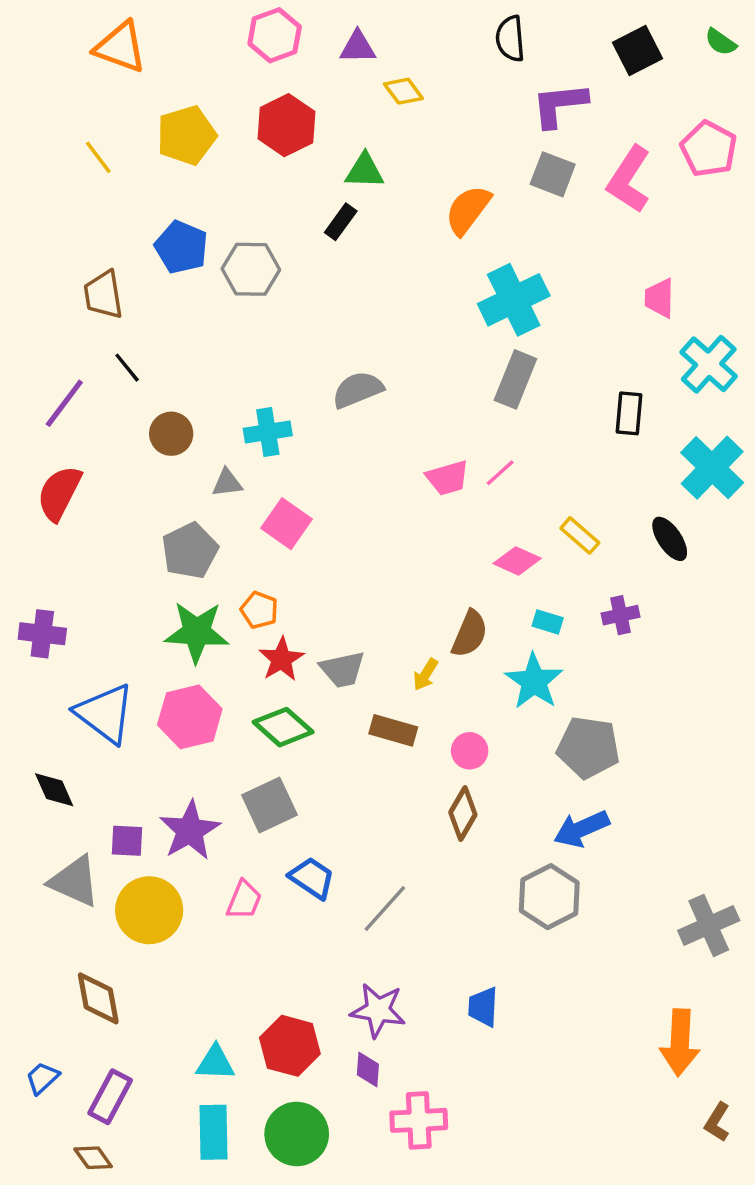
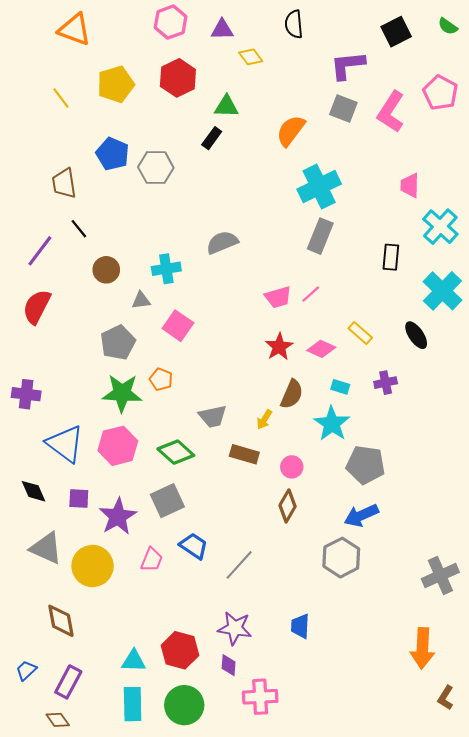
black semicircle: (510, 39) -> (294, 24), moved
red star: (281, 659) -> (279, 347), moved
purple square: (127, 841) -> (79, 499), moved

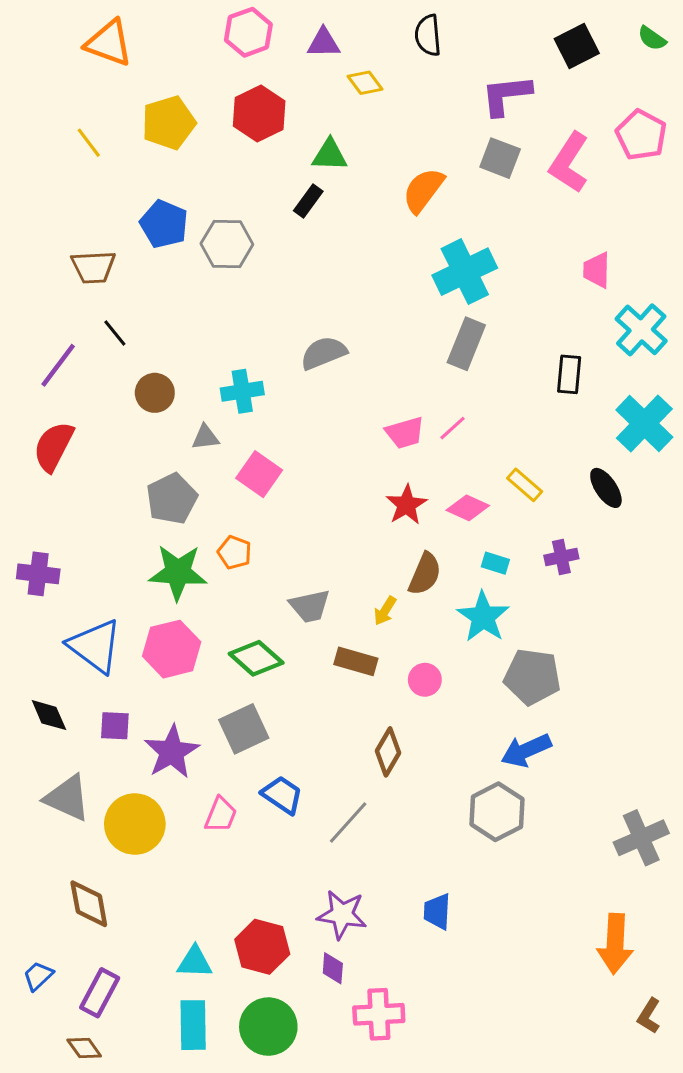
brown trapezoid: (64, 183) -> (93, 267), turned -84
brown diamond: (288, 506) -> (388, 752), moved

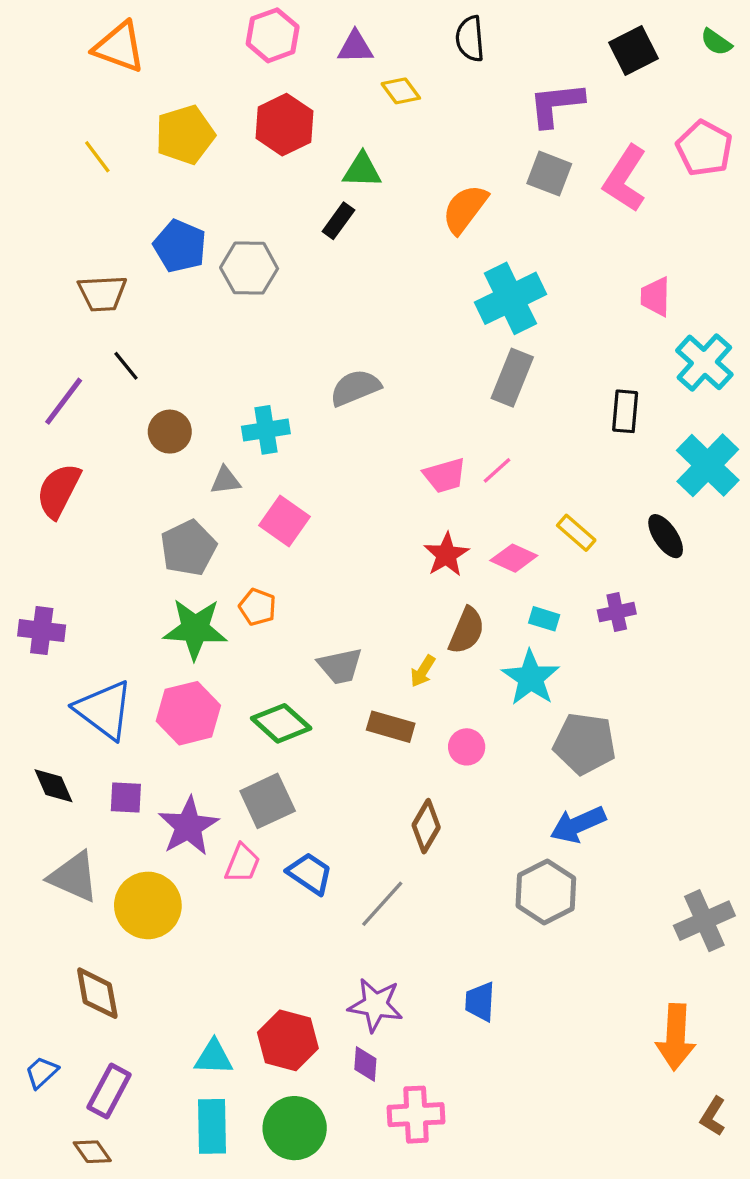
pink trapezoid: (221, 815) -> (242, 863), moved

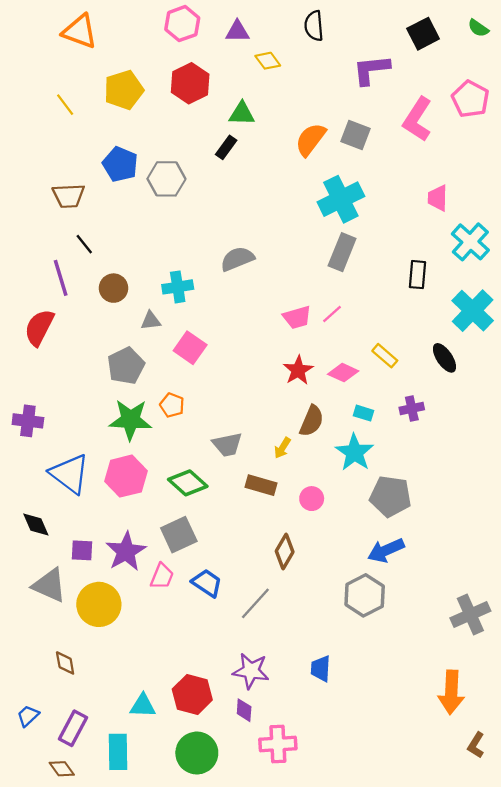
gray square: (549, 174) -> (356, 135), moved
purple line: (64, 401) -> (61, 278), moved, turned -54
purple square: (126, 798) -> (82, 550), moved
brown diamond: (97, 993) -> (65, 663), size x0.7
cyan rectangle: (212, 1126) -> (118, 752), moved

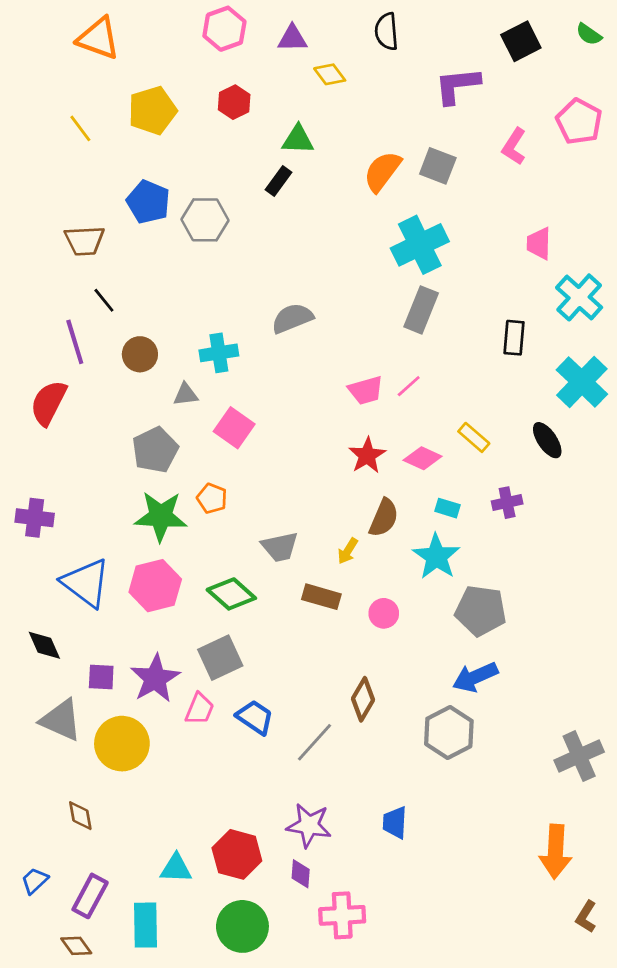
red hexagon: (190, 83) -> (234, 102), size x0.7
pink L-shape: (417, 119) -> (514, 146), size x0.7
brown diamond: (285, 552) -> (363, 699), moved

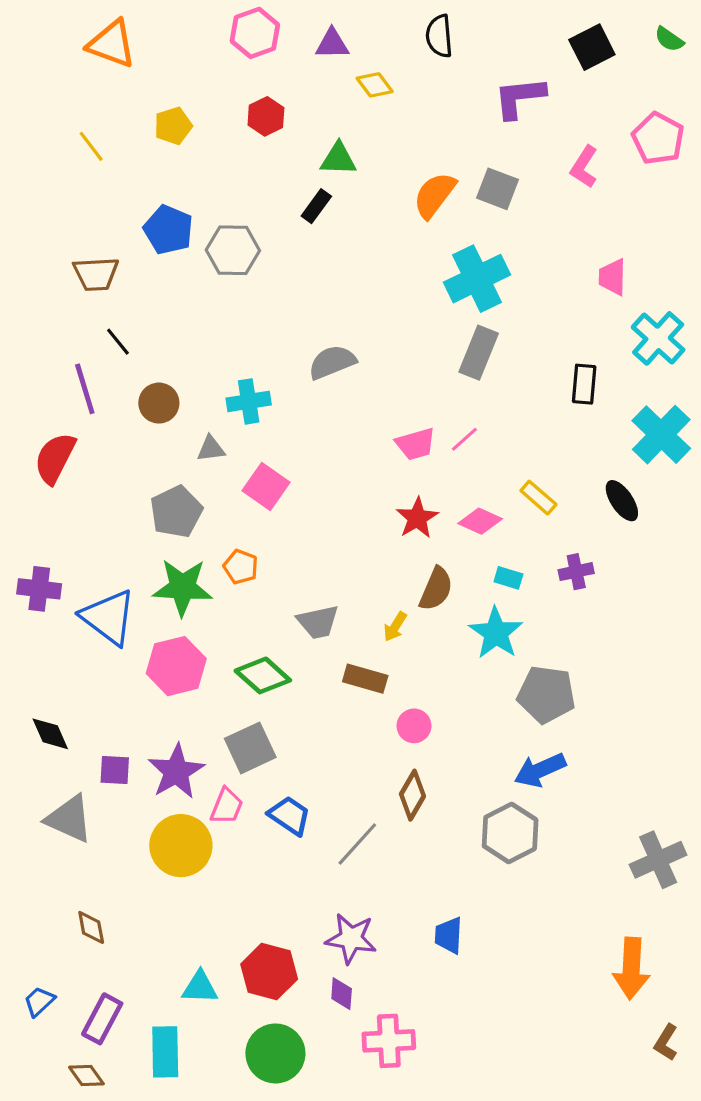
yellow pentagon: (152, 110) -> (173, 126), size x0.7
blue triangle: (86, 583) -> (108, 617), moved
pink circle: (384, 613) -> (414, 726), moved
yellow circle: (122, 744) -> (181, 846), moved

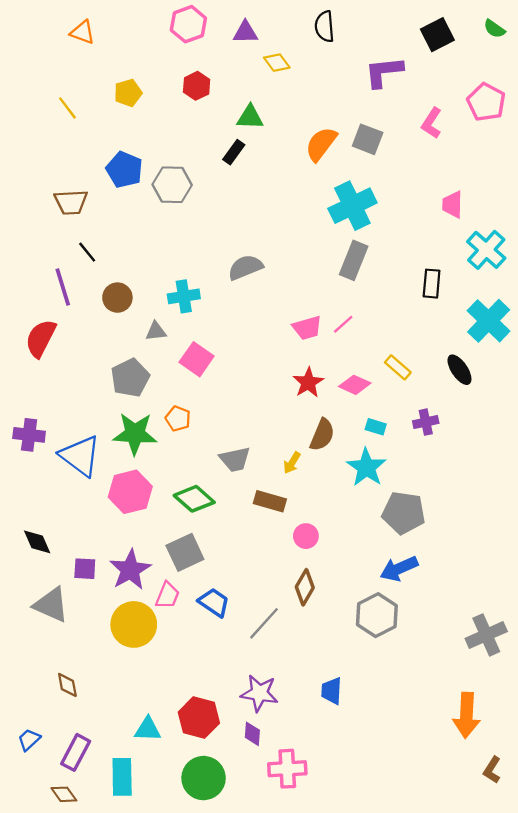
orange triangle: (112, 44) -> (83, 32), size x0.7

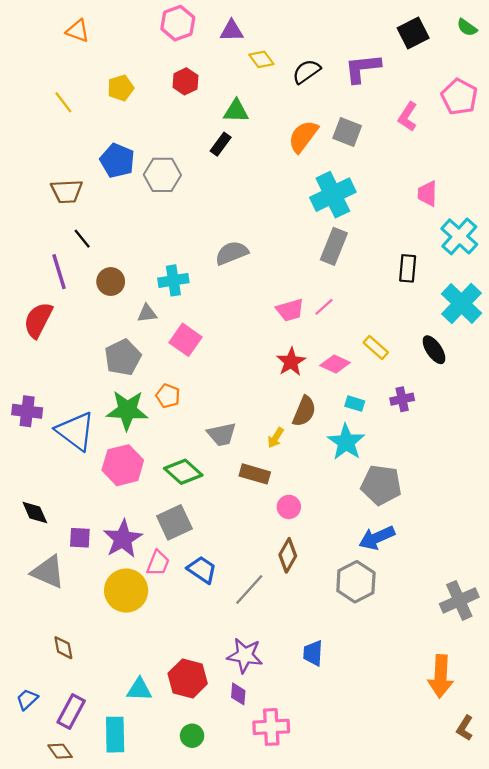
black semicircle: (325, 26) -> (306, 71), moved, turned 60
green circle: (204, 778) -> (192, 736), size x0.6

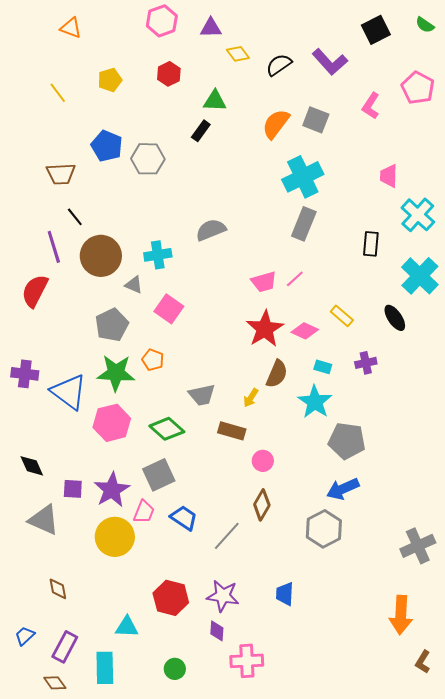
purple L-shape: (363, 68) -> (330, 62), turned -126
brown circle: (111, 282) -> (101, 256), size x1.6
gray triangle: (147, 313) -> (134, 285), turned 30
red star: (291, 362) -> (265, 329), size x1.4
red hexagon: (188, 679) -> (171, 598), moved

